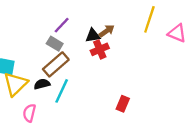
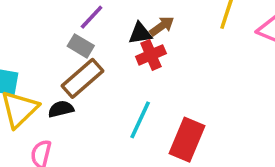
cyan line: (62, 91) -> (140, 120), moved
red rectangle: (123, 104) -> (187, 140), size x1.6

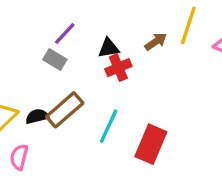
brown arrow: (162, 26) -> (156, 42), moved
brown rectangle: (83, 78) -> (65, 110), moved

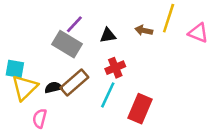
brown arrow: (156, 42) -> (144, 30), turned -133
gray rectangle: (55, 59) -> (67, 44), size x1.6
red cross: (118, 68) -> (115, 68), moved

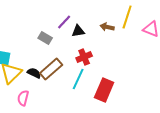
purple line: (74, 24) -> (64, 22), moved
gray rectangle: (67, 44) -> (45, 38), size x0.6
black semicircle: (53, 87) -> (34, 73), turned 40

